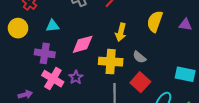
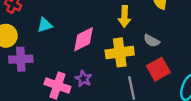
purple cross: (45, 53) -> (21, 59), moved
red square: (140, 82) -> (158, 69), turned 30

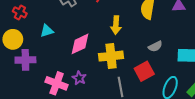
gray semicircle: (152, 41) -> (155, 46), moved, turned -56

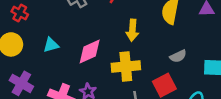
cyan triangle: (47, 31) -> (51, 45), moved
purple cross: (25, 60) -> (21, 83), moved, turned 30

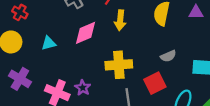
yellow arrow: (132, 30) -> (120, 20), moved
pink diamond: (90, 51) -> (86, 33), moved

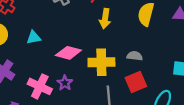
pink diamond: (86, 33) -> (68, 53), moved, turned 35
gray semicircle: (168, 56) -> (135, 56), moved, turned -152

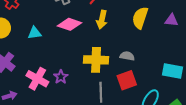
pink diamond: (68, 53) -> (70, 24), moved

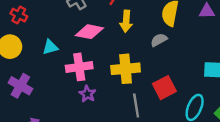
gray semicircle: (127, 56) -> (159, 40), moved, turned -32
pink cross: (37, 79) -> (79, 67), moved, turned -30

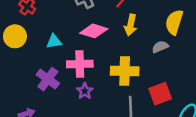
purple cross: (20, 86) -> (48, 79), moved

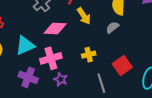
yellow arrow: (131, 25) -> (84, 16), turned -30
cyan triangle: (54, 41) -> (25, 45), size x1.5
yellow cross: (125, 71) -> (89, 55), size x0.6

